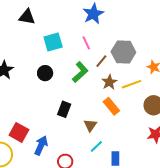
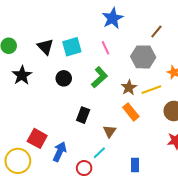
black triangle: (27, 17) -> (45, 47), moved, turned 36
brown line: (101, 61) -> (156, 31), moved
cyan line: (96, 146) -> (99, 153), moved

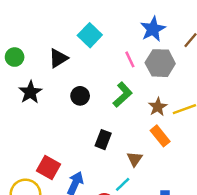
blue star: (113, 18) -> (153, 29), moved
black triangle: (45, 47) -> (58, 58), turned 42
cyan square: (72, 47) -> (90, 35), moved, turned -30
gray hexagon: (143, 57) -> (160, 63), moved

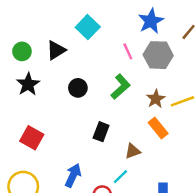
green circle: (15, 57) -> (22, 51), moved
brown triangle: (135, 159) -> (133, 151), turned 35
red square: (49, 167) -> (32, 138), moved

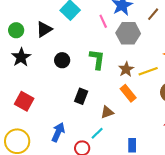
pink line: (128, 51) -> (103, 21), moved
green L-shape: (120, 87) -> (97, 59), turned -40

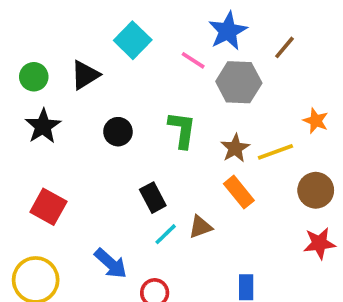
pink line: (103, 21) -> (193, 60), turned -32
black rectangle: (81, 96) -> (153, 198), turned -49
blue arrow: (58, 132) -> (111, 263), turned 108
cyan line: (97, 133) -> (166, 234), moved

